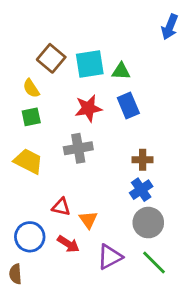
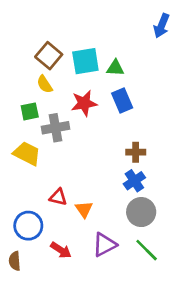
yellow semicircle: (31, 88) -> (45, 84), moved
gray cross: (78, 148) -> (55, 128), moved
red arrow: (68, 244) -> (61, 250), moved

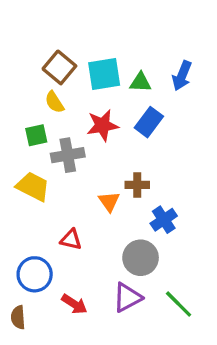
blue arrow: (162, 26) -> (182, 76), moved
blue rectangle: (122, 101) -> (149, 122), turned 60
brown cross: (136, 152) -> (137, 185), moved
orange triangle: (84, 209) -> (109, 201), moved
gray circle: (141, 212) -> (141, 258), moved

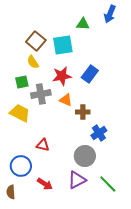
blue arrow: (182, 76) -> (110, 14), moved
green triangle: (141, 82) -> (83, 24), moved
orange triangle: (109, 201) -> (66, 100), moved, turned -32

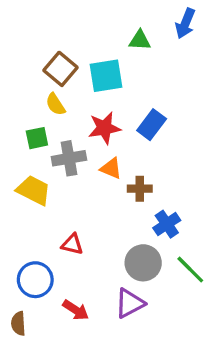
green line: (108, 184) -> (190, 270), moved

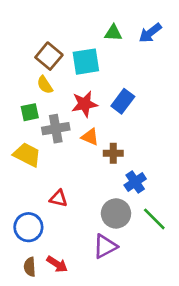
blue arrow: (185, 23) -> (150, 33), moved, turned 30
red arrow: (76, 310) -> (57, 264), moved
brown semicircle: (18, 324) -> (30, 267), moved

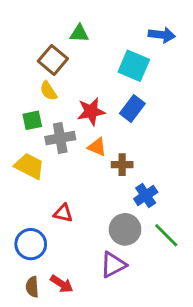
green triangle: (113, 33) -> (79, 33), moved
blue arrow: (150, 33) -> (162, 35), turned -135
cyan square: (86, 62) -> (134, 66), moved, turned 32

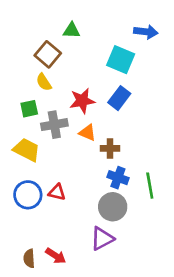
blue cross: (146, 195) -> (118, 178), moved, turned -36
green line: (166, 235) -> (150, 186), moved, turned 35
blue circle: (31, 244) -> (28, 195), moved

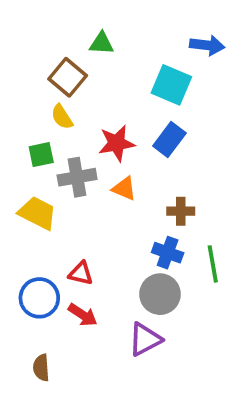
brown cross: (110, 148) -> (181, 211), moved
blue circle: (28, 195) -> (39, 298), moved
red arrow: (56, 256) -> (83, 315), moved

